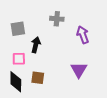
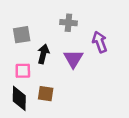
purple triangle: (79, 70) -> (73, 59), moved

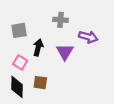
purple arrow: (100, 42) -> (88, 37), turned 126
pink square: (23, 71) -> (20, 62), turned 32

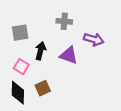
purple triangle: (65, 52) -> (69, 55), turned -42
brown square: (40, 83) -> (43, 88), turned -32

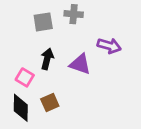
gray cross: (64, 21) -> (74, 14), moved
gray square: (20, 33) -> (43, 22), moved

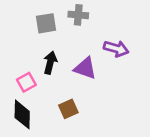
pink square: (25, 77) -> (26, 82), turned 30
brown square: (50, 102) -> (68, 109), moved

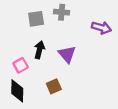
purple arrow: (116, 49) -> (101, 28), moved
purple triangle: (85, 68) -> (67, 54), turned 30

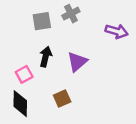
gray cross: (62, 12) -> (71, 14), turned -32
purple triangle: (67, 54) -> (77, 62), turned 30

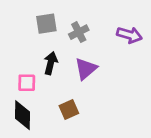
gray cross: (71, 14) -> (79, 32), moved
pink square: (24, 74) -> (27, 83), turned 30

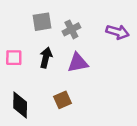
purple triangle: (86, 69) -> (78, 63), turned 30
pink square: (27, 83) -> (14, 58), moved

